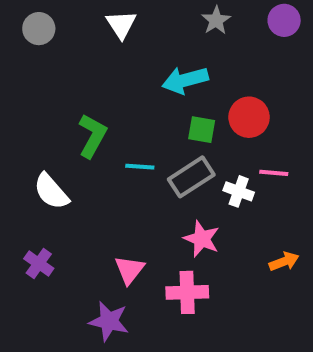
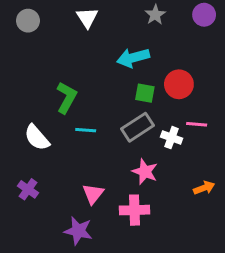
cyan line: (140, 167) -> (86, 130), moved

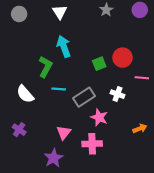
cyan arrow: (133, 58) -> (64, 46), moved, turned 85
green square: (145, 93) -> (99, 64), turned -32
pink line: (197, 124) -> (142, 78), moved
gray rectangle: (137, 127) -> (84, 97), moved
purple star: (78, 231) -> (54, 158), turned 30

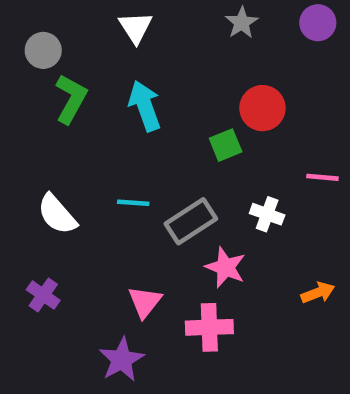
gray circle: (19, 14) -> (43, 50), moved
red circle: (123, 58) -> (262, 108), moved
green L-shape: (45, 67) -> (71, 99), moved

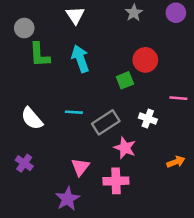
green L-shape: (71, 99) -> (40, 55), turned 148

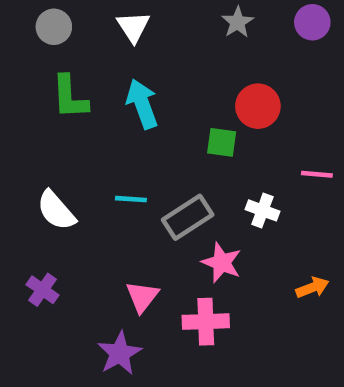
gray circle: (24, 28) -> (54, 27), moved
green square: (125, 80) -> (222, 142), turned 30

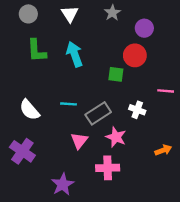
gray star: (238, 22) -> (112, 13), moved
purple circle: (312, 22) -> (144, 28), moved
purple cross: (43, 290) -> (22, 151), size x1.5
pink triangle: (142, 297) -> (79, 141), moved

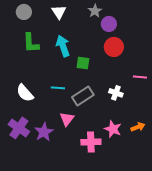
purple circle: (144, 28) -> (109, 24), moved
green square: (116, 74) -> (83, 63), moved
pink star: (116, 137) -> (113, 129), moved
purple star: (63, 184) -> (44, 132), moved

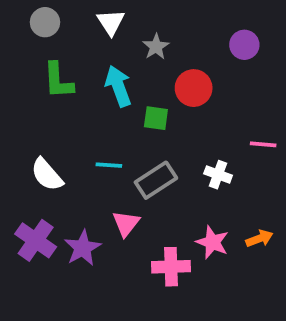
gray star: (95, 11) -> (156, 47), moved
purple circle: (109, 24) -> (244, 45), moved
red circle: (114, 47) -> (194, 88), moved

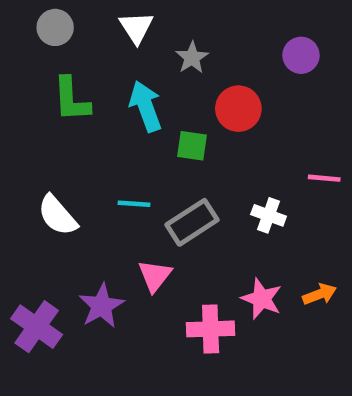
purple cross: (36, 240) -> (37, 327), moved

